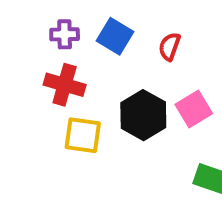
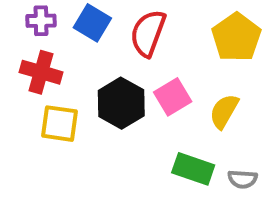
red semicircle: (170, 46) -> (148, 33), size x1.6

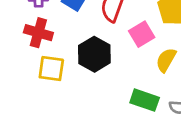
pink square: (173, 97) -> (142, 34), moved

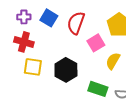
black hexagon: (94, 54) -> (66, 70), moved

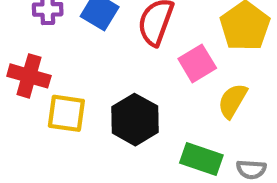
red cross: (24, 42) -> (29, 76), moved

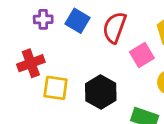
red cross: (29, 76) -> (31, 63), turned -36

